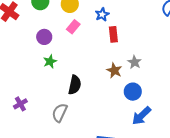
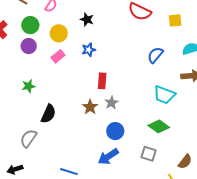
red rectangle: (113, 34) -> (102, 81), moved
purple circle: (44, 37) -> (29, 46), moved
blue circle: (133, 92) -> (115, 131), moved

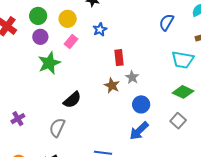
green star: (29, 86) -> (49, 63), moved, size x1.6
black semicircle: (48, 114) -> (72, 100), turned 36
gray square: (149, 154) -> (178, 121), turned 35

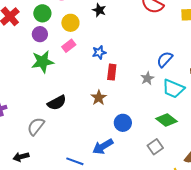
blue semicircle: (167, 22) -> (165, 59), moved
blue star: (100, 29) -> (99, 52), moved
gray star: (132, 77) -> (147, 78), moved
blue arrow: (139, 131) -> (103, 147), moved

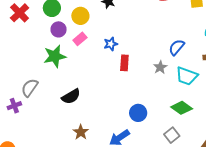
purple circle: (40, 34) -> (59, 29), moved
brown star: (99, 98) -> (81, 132), moved
gray semicircle: (36, 126) -> (30, 88), moved

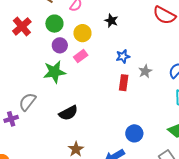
blue star: (111, 44) -> (123, 56), moved
gray star: (160, 67) -> (145, 71), moved

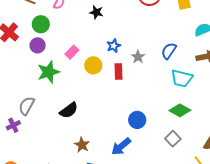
yellow circle: (82, 33) -> (93, 65), moved
purple circle: (60, 45) -> (38, 45), moved

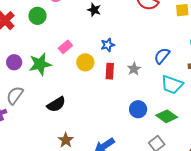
purple circle: (38, 45) -> (14, 62), moved
gray star: (138, 57) -> (134, 69), moved
blue circle: (137, 120) -> (138, 109), moved

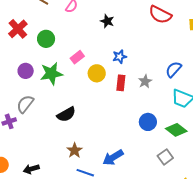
green circle: (38, 16) -> (46, 39), moved

